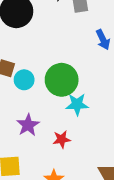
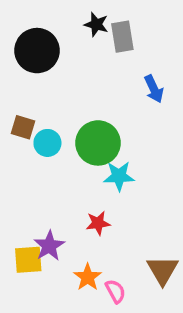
purple star: (28, 125) -> (49, 246), moved

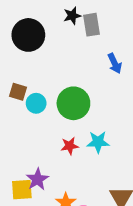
black star: (96, 24) -> (72, 16), turned -30
cyan star: (119, 176) -> (98, 142), moved
red star: (98, 223) -> (70, 146), moved

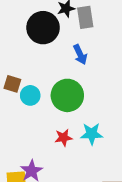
black circle: (28, 35) -> (43, 28), moved
blue arrow: (115, 63) -> (80, 54), moved

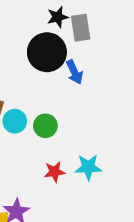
black circle: (43, 28) -> (47, 52), moved
green circle: (67, 95) -> (45, 126), moved, size x0.6

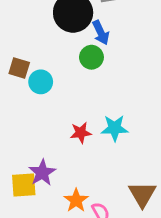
green circle: (45, 126) -> (91, 57), moved

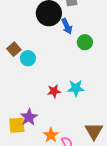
green circle: (91, 57) -> (85, 42), moved
brown square: (19, 68) -> (14, 49), turned 32

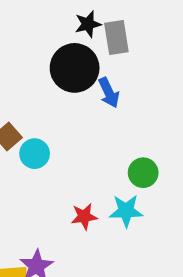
green circle: (85, 42) -> (143, 173), moved

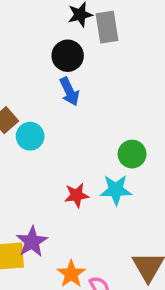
black circle: (75, 68) -> (68, 56), size x0.7
blue arrow: (109, 93) -> (69, 91), moved

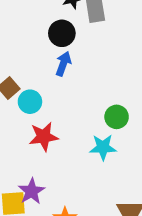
blue arrow: (69, 91) -> (63, 64), turned -135
red star: (77, 195) -> (44, 137), moved, size x1.4

